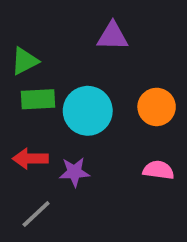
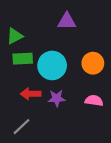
red arrow: (30, 159) -> (31, 94), moved
purple star: (74, 172) -> (57, 98), moved

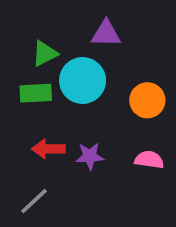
green triangle: (15, 36) -> (45, 54), moved
cyan circle: (52, 65) -> (83, 81), moved

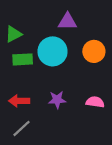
green triangle: (45, 54) -> (13, 34), moved
orange circle: (147, 100) -> (94, 51), moved
red arrow: (48, 149) -> (19, 101), moved

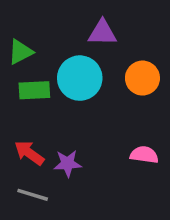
purple star: (57, 100) -> (68, 163), moved
red arrow: (19, 101) -> (29, 153), turned 36
gray line: (21, 128) -> (33, 195), turned 60

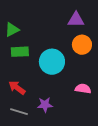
purple triangle: (102, 33) -> (76, 20), moved
cyan circle: (80, 78) -> (52, 62), moved
purple star: (68, 163) -> (45, 105), moved

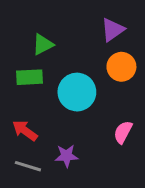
purple triangle: (76, 20) -> (113, 30), turned -36
green triangle: (12, 30) -> (43, 45), moved
pink semicircle: (83, 89) -> (123, 132), turned -70

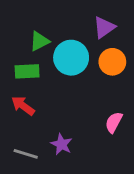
cyan circle: (77, 92) -> (71, 58), moved
red arrow: (25, 131) -> (23, 106), moved
purple star: (67, 156) -> (61, 144), turned 30

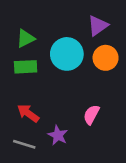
green triangle: (39, 41) -> (26, 38), moved
red arrow: (23, 106) -> (28, 113), moved
pink semicircle: (114, 122) -> (91, 115), moved

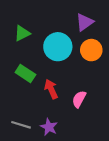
green rectangle: (26, 67) -> (25, 73), moved, turned 36
red arrow: (28, 113) -> (51, 89), moved, turned 30
purple star: (58, 135) -> (49, 127), moved

